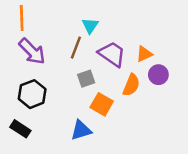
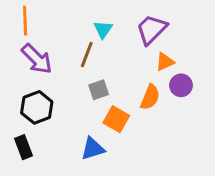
purple trapezoid: (112, 54) -> (152, 29), moved, turned -80
black rectangle: (20, 129) -> (24, 147), turned 36

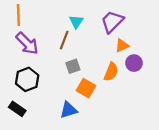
black rectangle: (24, 147) -> (17, 109), turned -35

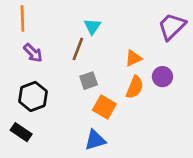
purple trapezoid: (112, 22) -> (172, 26), moved
purple arrow: (27, 43) -> (33, 53), size x0.7
orange triangle: (122, 46) -> (133, 58), moved
blue triangle: (69, 110) -> (95, 140), moved

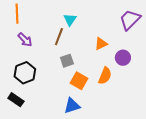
orange semicircle: (135, 87) -> (105, 76), moved

